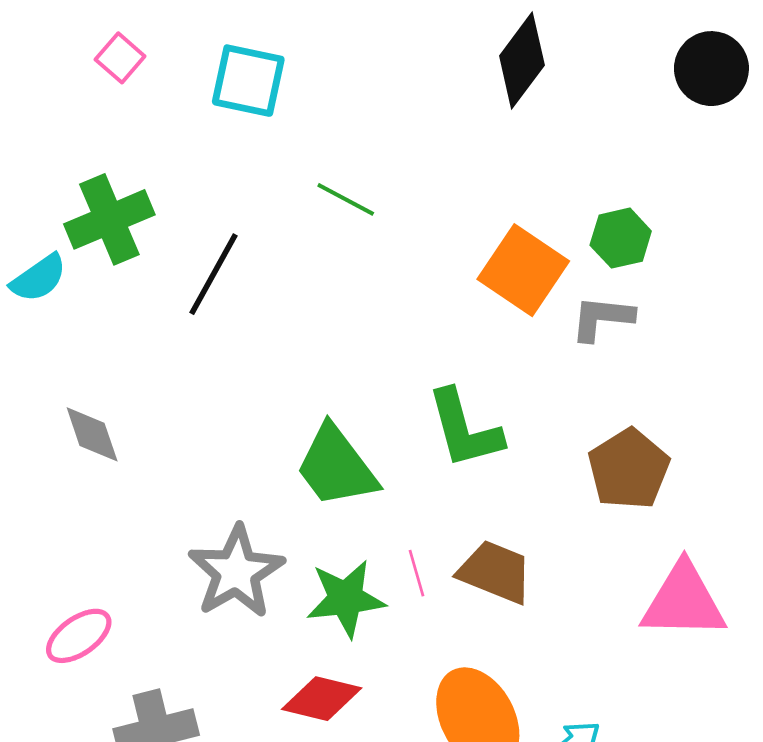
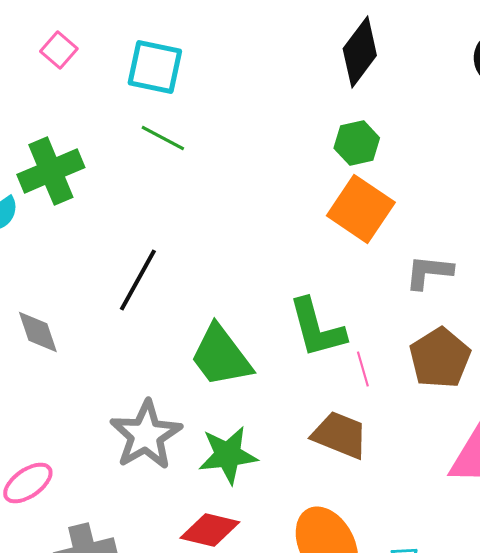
green line: (346, 199) -> (163, 138), moved
green hexagon: (621, 238) -> (357, 143), moved
black line: (214, 274) -> (138, 280), moved
gray L-shape: (602, 318) -> (429, 272), moved
pink line: (416, 573) -> (363, 369), moved

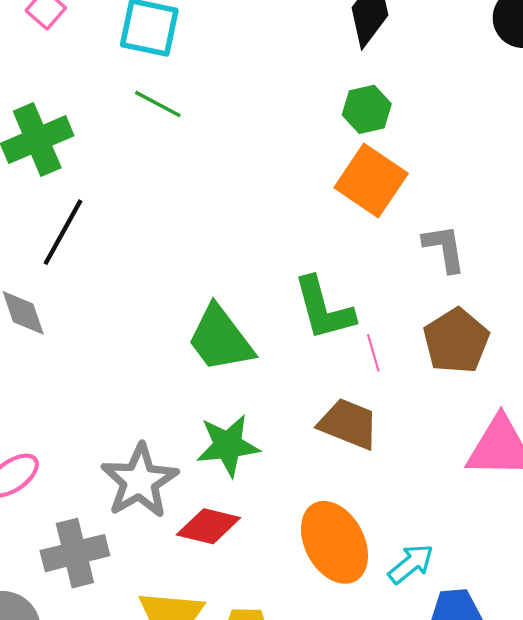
gray L-shape: (429, 272) -> (444, 248), turned 75
black line: (138, 280) -> (63, 232), moved
gray star: (146, 435) -> (140, 481), moved

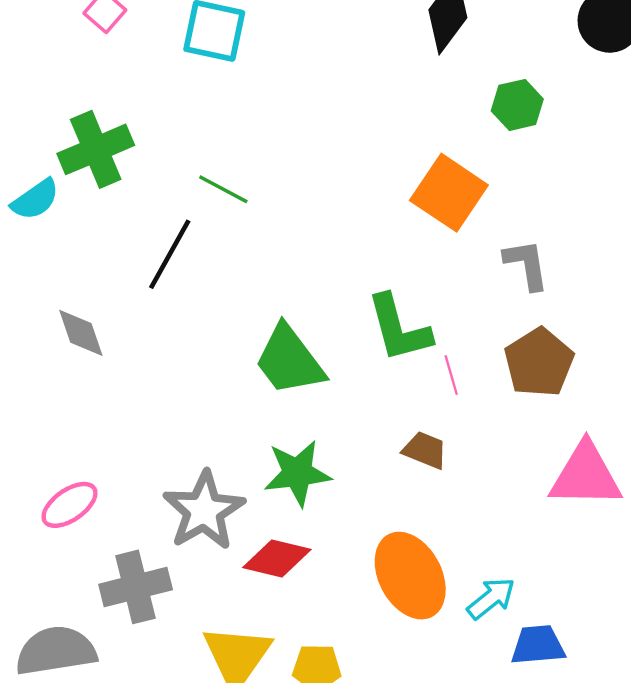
green line: (158, 104) -> (223, 189), moved
green hexagon: (367, 109) -> (517, 105), moved
black line: (63, 232) -> (170, 254), moved
brown trapezoid: (348, 424) -> (425, 450), size x0.7

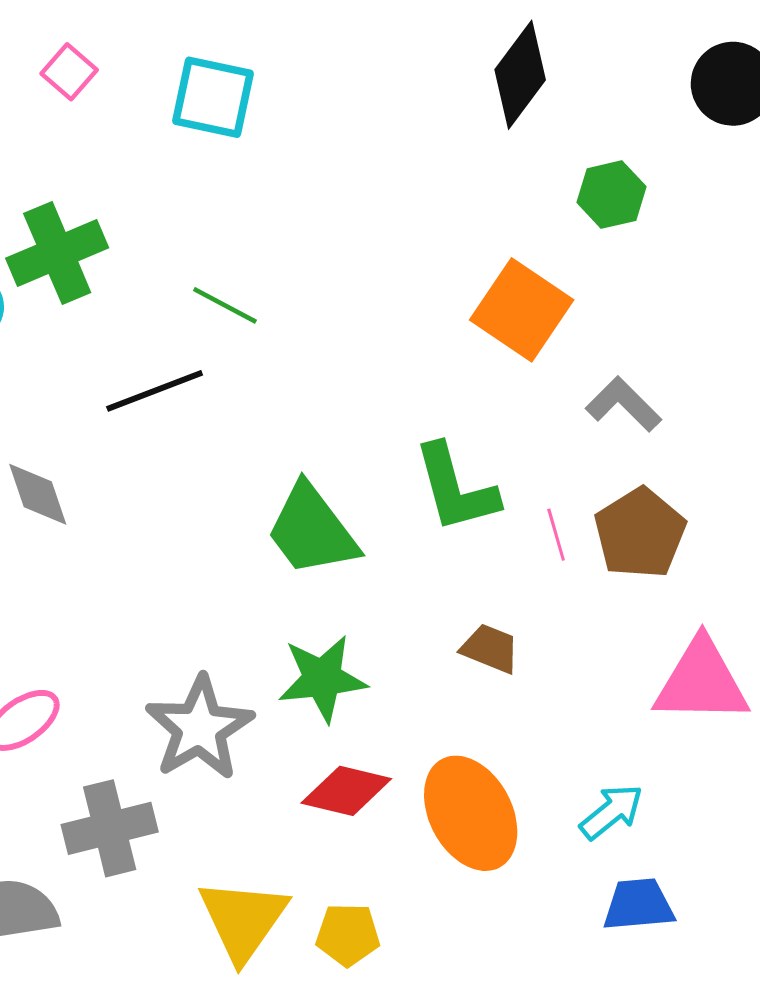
black line: (170, 254) -> (155, 391), turned 40
gray L-shape: (526, 265) -> (623, 404), turned -36
pink line: (451, 375) -> (556, 535), moved
red diamond: (277, 558) -> (346, 791), moved
cyan arrow: (491, 598) -> (611, 812), moved

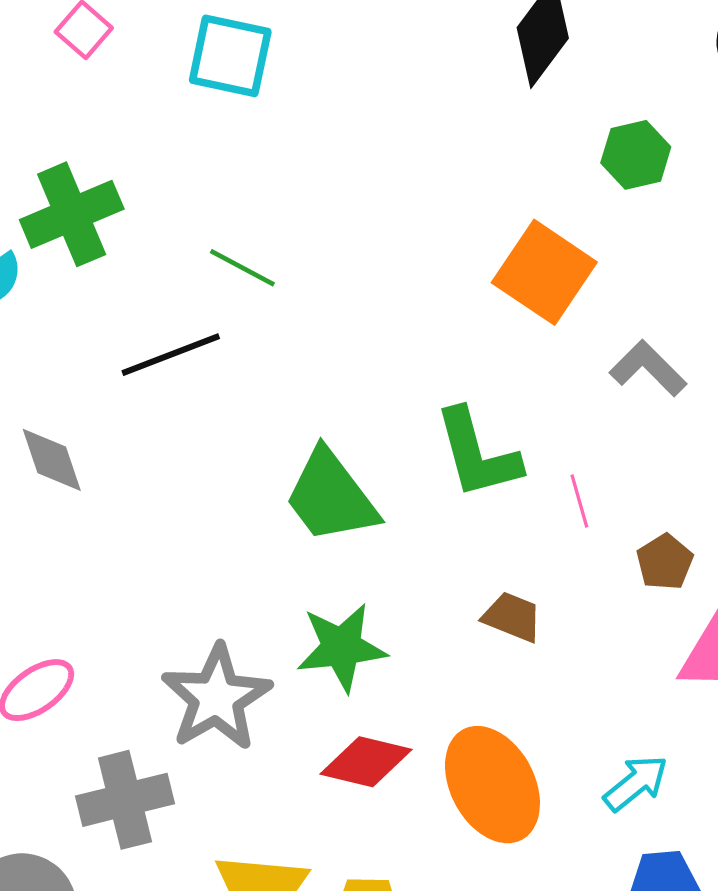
brown pentagon: (640, 533) -> (665, 562), moved, size x0.6

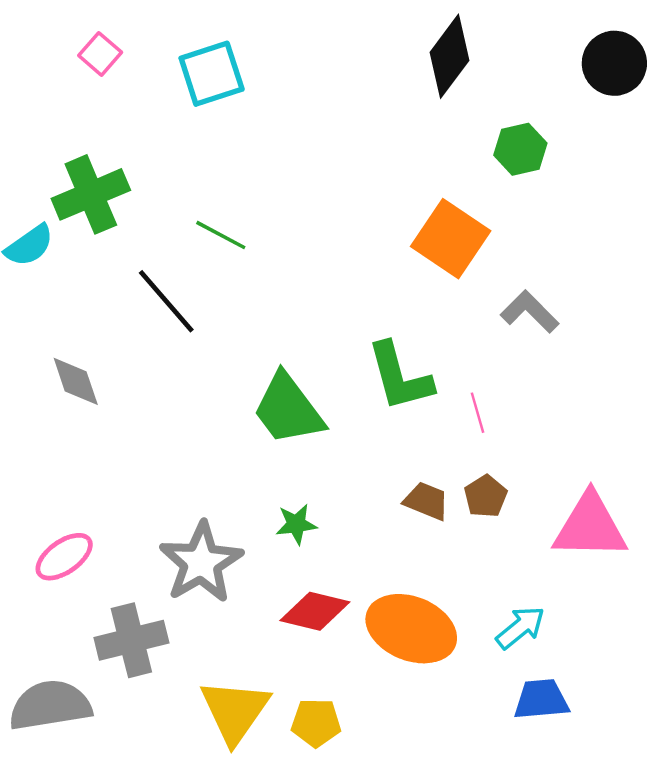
cyan square: (230, 56) -> (212, 74), turned -30
black line: (171, 355) -> (166, 301), turned 70
brown pentagon: (665, 562) -> (486, 496), moved
green star: (342, 647) -> (296, 524), size x0.6
orange ellipse: (492, 785) -> (411, 629), turned -40

